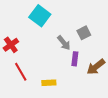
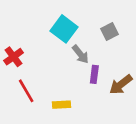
cyan square: (40, 16) -> (64, 29), moved
gray square: (84, 33) -> (109, 31), moved

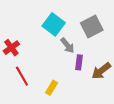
gray square: (109, 31) -> (92, 26), size x1.5
yellow rectangle: (61, 105) -> (52, 88), turned -56

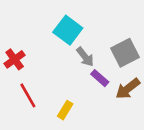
gray square: (92, 26) -> (125, 53), moved
purple rectangle: (79, 62) -> (100, 78), turned -56

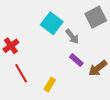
gray square: (125, 53) -> (96, 17), moved
gray arrow: (85, 57) -> (72, 37), moved

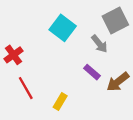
gray arrow: (72, 37) -> (99, 44), moved

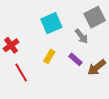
cyan square: (63, 28) -> (51, 23), turned 30
yellow rectangle: (60, 102) -> (49, 56), moved

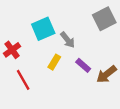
cyan square: (51, 23) -> (43, 29), moved
gray arrow: (82, 36) -> (68, 40), moved

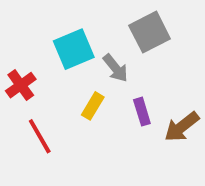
gray square: (104, 19) -> (150, 32), moved
purple rectangle: (83, 65) -> (142, 112), turned 32

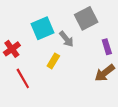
purple rectangle: (142, 112) -> (107, 47), moved

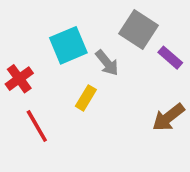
gray square: (86, 18) -> (139, 30), turned -30
purple rectangle: (107, 47) -> (170, 58), moved, turned -32

